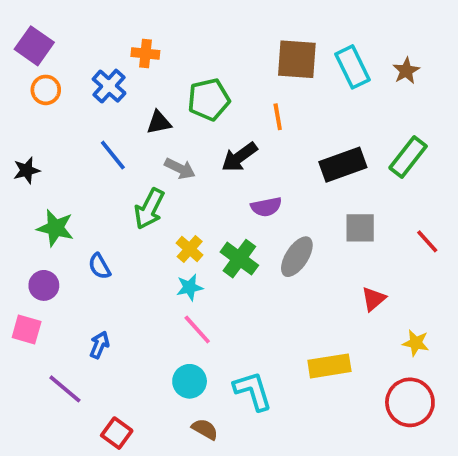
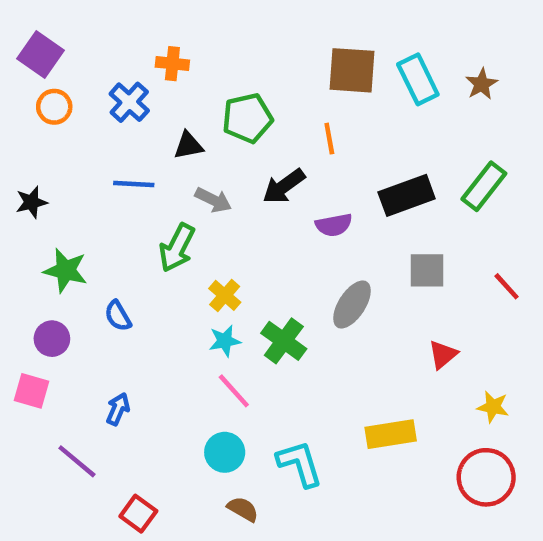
blue line: (113, 155) -> (134, 184), turned -48
purple semicircle: (266, 207) -> (334, 225), moved
green cross: (239, 259) -> (284, 341), moved

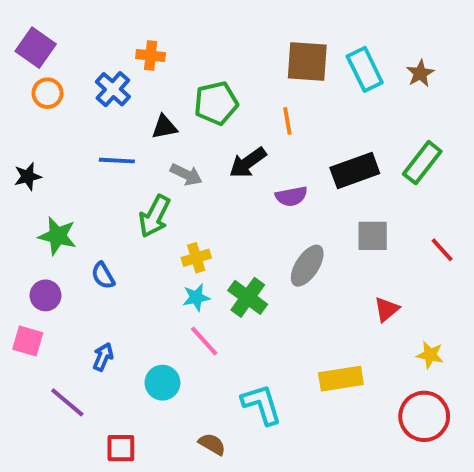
yellow cross: (225, 295) -> (196, 258), turned 32
cyan circle: (225, 452) -> (162, 383), moved
red square: (138, 514) -> (121, 448), turned -36

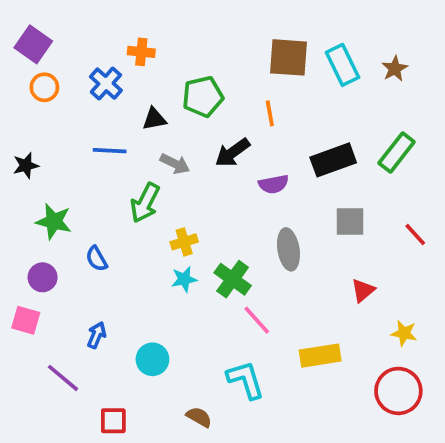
gray ellipse: (307, 266) -> (288, 249), turned -42
pink line: (204, 341) -> (257, 320), moved

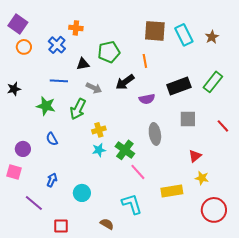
green star: (54, 221) -> (46, 106), moved
yellow star: (404, 333) -> (202, 178), moved

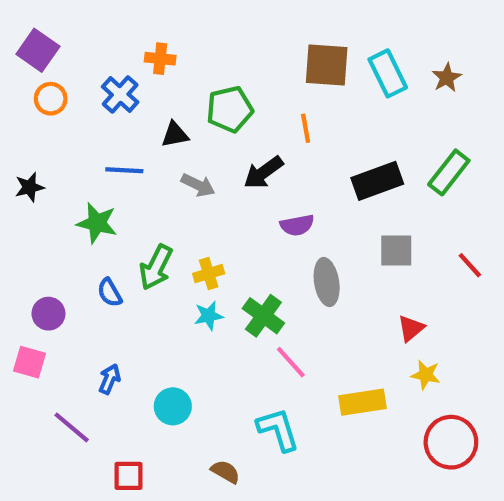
purple semicircle: (147, 99) -> (297, 225), moved
green arrow: (78, 109) -> (156, 267), moved

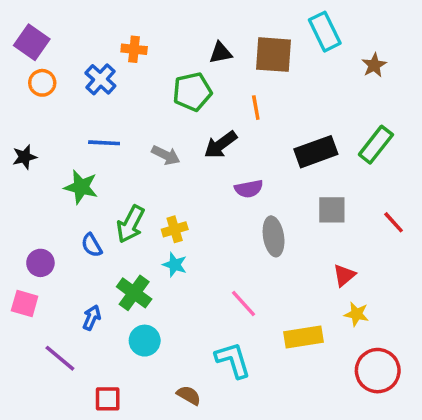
cyan rectangle: (388, 73) -> (325, 32), moved
black triangle: (175, 135) -> (221, 53), moved
cyan star: (209, 316) -> (175, 265), turned 30
green cross: (263, 316) -> (134, 293), moved

